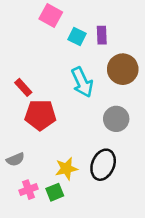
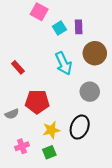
cyan square: (77, 36) -> (59, 28), turned 32
red pentagon: (40, 115) -> (37, 102), moved
gray semicircle: (15, 159) -> (12, 114), moved
green square: (55, 192) -> (49, 152), moved

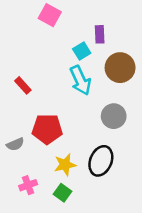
cyan square: (59, 28) -> (82, 51), moved
green square: (49, 152) -> (63, 193), turned -32

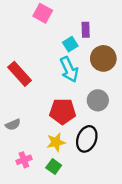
red rectangle: (23, 85) -> (20, 74), size x1.6
red pentagon: (47, 129) -> (63, 111), moved

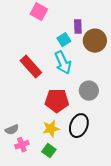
brown circle: (103, 58) -> (95, 41), moved
red rectangle: (20, 74) -> (31, 67), moved
gray semicircle: (13, 125) -> (12, 130), moved

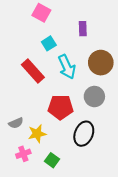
cyan square: (64, 40) -> (49, 43), moved
brown circle: (95, 41) -> (101, 63), moved
yellow star: (51, 129) -> (37, 134), moved
gray semicircle: (12, 130) -> (16, 123), moved

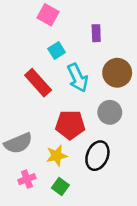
gray semicircle: (16, 123) -> (18, 143), size x1.6
yellow star: (37, 134) -> (57, 156), moved

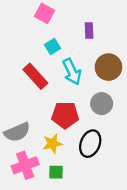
pink cross: (27, 179) -> (25, 165), size x1.6
green square: (60, 187) -> (56, 172), turned -35

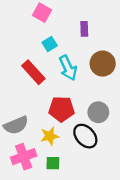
gray circle: (102, 104) -> (98, 112), moved
black ellipse: (90, 144) -> (85, 136), turned -65

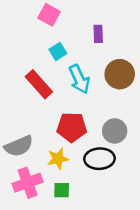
black ellipse: (85, 136) -> (99, 159), turned -50

